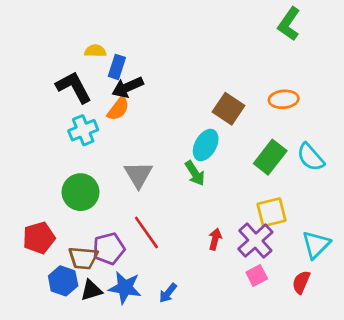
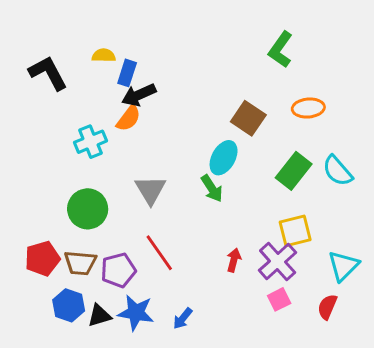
green L-shape: (289, 24) -> (281, 50), moved
black L-shape: (74, 87) -> (48, 73), moved
brown trapezoid: (83, 258) -> (80, 263), moved

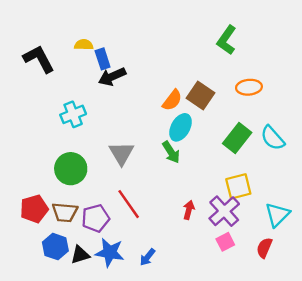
blue rectangle: (127, 73) -> (103, 59), turned -36
orange semicircle: (129, 118) -> (172, 100), moved

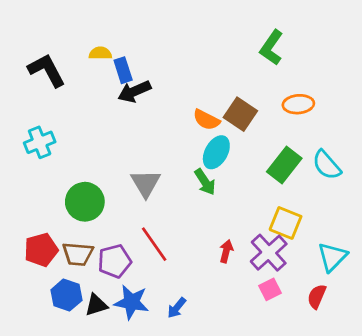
orange semicircle: (172, 100) -> (206, 120), turned 80
cyan cross: (73, 114) -> (40, 142), moved
yellow square: (238, 186) -> (286, 223), turned 36

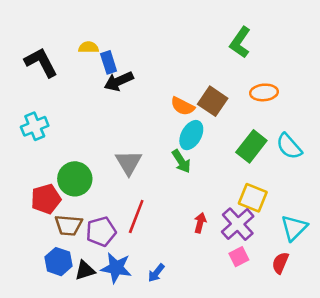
red line: (154, 244) -> (136, 216), turned 56
red pentagon: (41, 250) -> (46, 199), moved

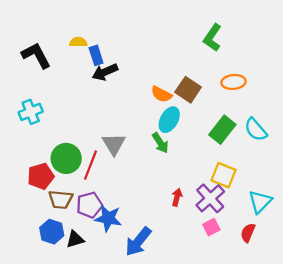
red line: (136, 216) -> (91, 165), moved
blue star: (116, 268) -> (108, 218), moved
blue arrow: (156, 273) -> (138, 242), size x1.8

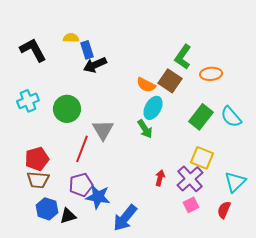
green L-shape: (212, 38) -> (183, 57), moved
green circle: (66, 158) -> (67, 109), moved
brown trapezoid: (61, 199) -> (38, 180), moved

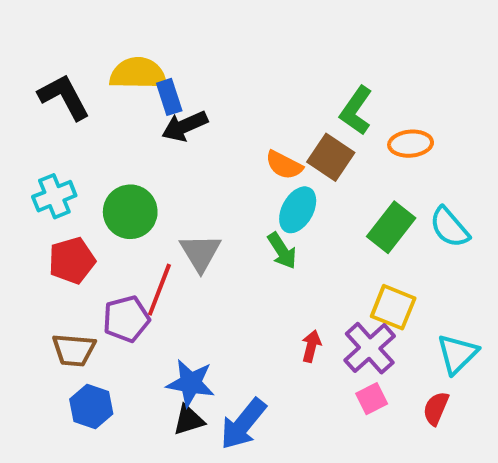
yellow semicircle: (71, 38) -> (138, 74), size x1.8
red pentagon: (37, 159) -> (72, 260), moved
purple pentagon: (81, 185) -> (126, 319), moved
black triangle: (68, 216) -> (189, 420), moved

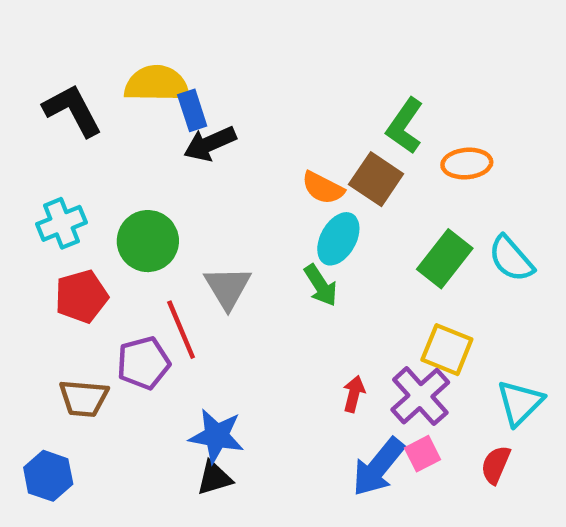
red line: (159, 290) -> (181, 330), turned -44
blue hexagon: (91, 406) -> (48, 476), moved
blue arrow: (243, 424) -> (378, 467), moved

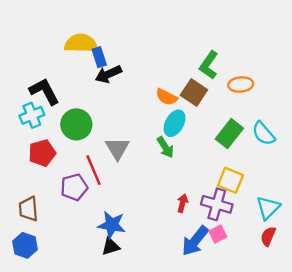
black L-shape: (73, 110) -> (44, 91), moved
purple cross: (420, 396) -> (217, 204), turned -32
brown trapezoid: (84, 398) -> (28, 209), moved, turned 80
red semicircle: (496, 465) -> (268, 236), moved

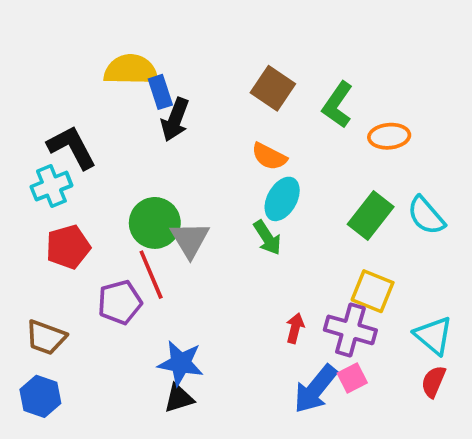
black arrow: (108, 74) -> (175, 120), turned -45
brown square: (194, 92) -> (273, 88), moved
green circle: (76, 124) -> (155, 223), moved
cyan triangle: (268, 208) -> (433, 336), turned -35
brown trapezoid: (28, 209) -> (46, 337), turned -65

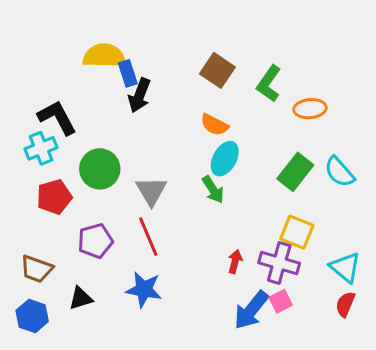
green circle: (155, 223) -> (100, 169), moved
red line: (151, 275) -> (148, 237), moved
black triangle: (179, 398) -> (81, 298), moved

